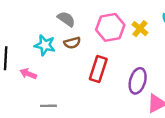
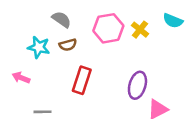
red rectangle: (98, 69) -> (82, 80), moved

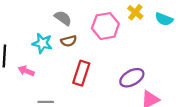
yellow cross: (140, 30) -> (135, 12), moved
purple ellipse: (137, 85) -> (132, 78), turned 45

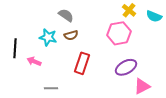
pink hexagon: (105, 26) -> (119, 33), moved

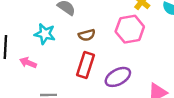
brown semicircle: (71, 35) -> (87, 35), moved
purple ellipse: (126, 67) -> (118, 77), moved

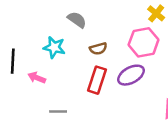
purple ellipse: (118, 77) -> (131, 75), moved

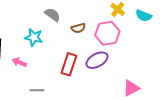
brown semicircle: (98, 49) -> (78, 28), moved

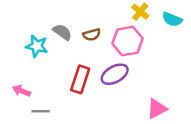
gray semicircle: (52, 15) -> (62, 32), moved
pink arrow: (19, 62) -> (21, 91), moved

